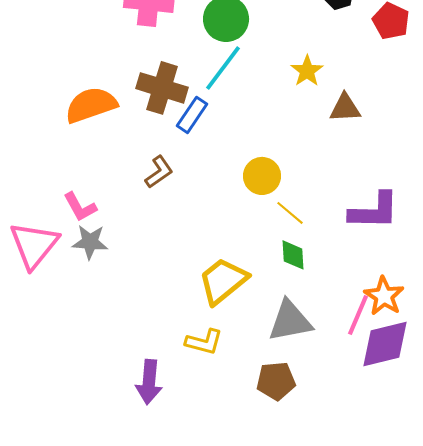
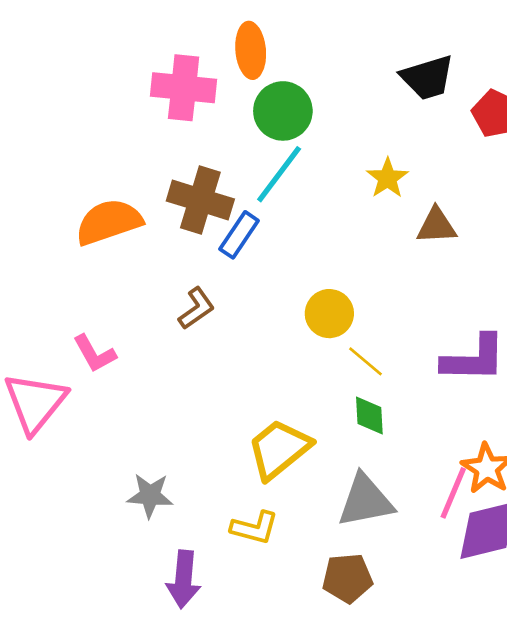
gray star: (90, 242) -> (150, 496), moved

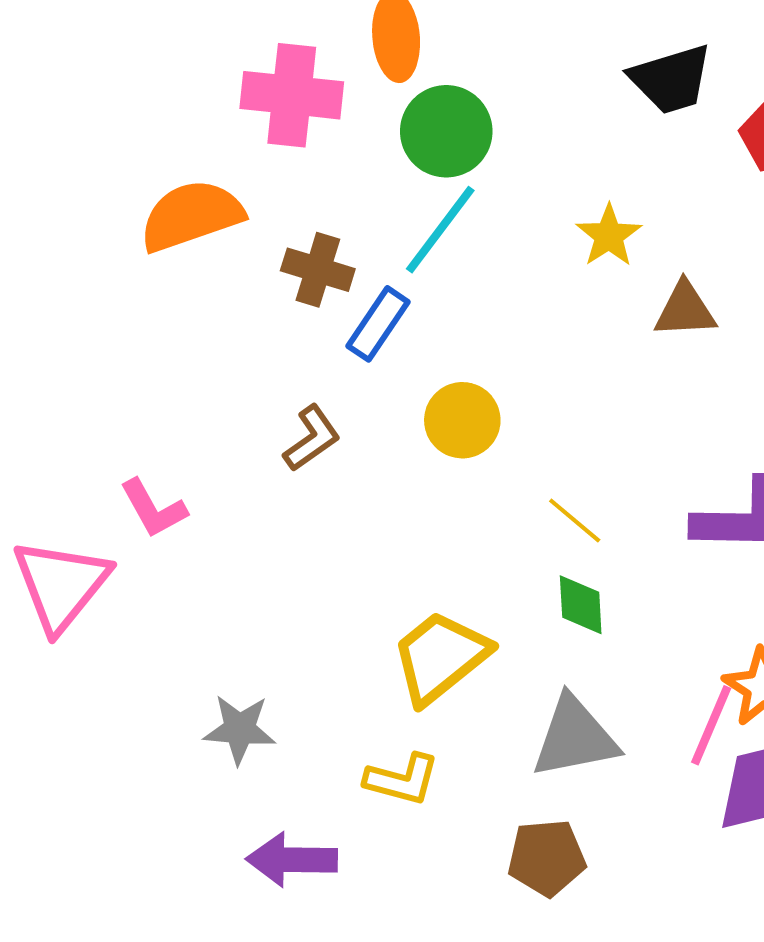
brown cross: (200, 200) -> (318, 270), size x0.7
orange semicircle: (109, 222) -> (191, 216), moved
yellow circle: (329, 314) -> (462, 420), moved
purple arrow: (184, 579) -> (292, 860), turned 86

